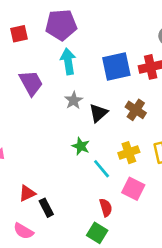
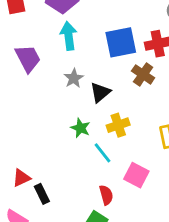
brown cross: (136, 110) -> (143, 74), moved
yellow cross: (129, 153) -> (118, 125), moved

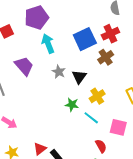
brown cross: (143, 74) -> (106, 57), turned 35

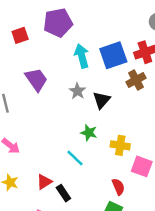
cyan arrow: (48, 44) -> (82, 56), moved
yellow cross: (97, 96) -> (120, 145), moved, turned 35
cyan line: (91, 118) -> (75, 158), moved

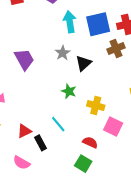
purple trapezoid: (36, 79) -> (24, 59), moved
cyan line: (75, 158) -> (58, 124), moved
red semicircle: (118, 187) -> (90, 142), turned -48

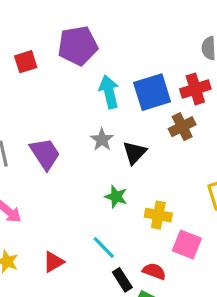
black rectangle: (40, 143) -> (122, 280), moved

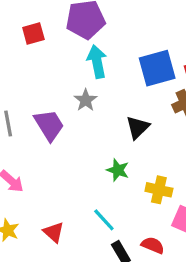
cyan arrow: (109, 92) -> (97, 62), moved
gray star: (102, 140) -> (86, 100), moved
red triangle: (53, 262) -> (54, 232), turned -50

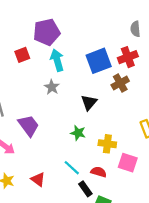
red square: (33, 33) -> (22, 55), moved
purple trapezoid: (49, 125) -> (29, 126), moved
red semicircle: (153, 245) -> (99, 172), moved

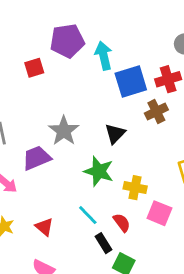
cyan arrow: (57, 60) -> (104, 56), moved
gray star: (52, 87) -> (64, 131), moved, size x1.5
purple trapezoid: (29, 126) -> (37, 158), turned -80
green star: (78, 133) -> (99, 171), size x1.5
red semicircle: (99, 172) -> (122, 223), turned 32

